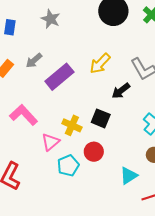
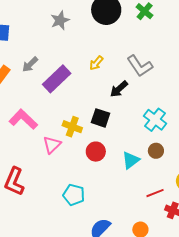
gray star: (51, 19) -> (60, 20), moved, turned 30
yellow arrow: (100, 63) -> (96, 63), size x0.7
cyan pentagon: (68, 165) -> (74, 195), moved, turned -30
cyan triangle: (129, 176) -> (131, 160), moved

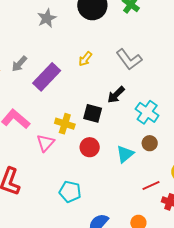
black arrow: (119, 89) -> (116, 95), moved

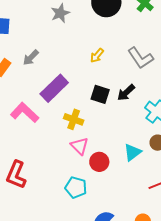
purple rectangle: (47, 77) -> (54, 88), moved
black square: (93, 113) -> (100, 94), moved
pink triangle: (45, 143) -> (79, 146), moved, turned -30
red circle: (90, 147) -> (99, 162), moved

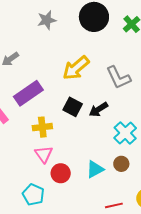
yellow arrow: (97, 55) -> (76, 68), size x1.8
yellow cross: (74, 119) -> (42, 127), turned -36

